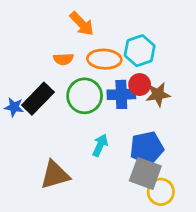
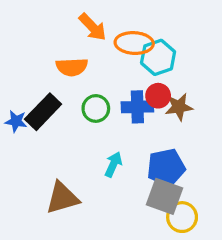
orange semicircle: (63, 59) -> (72, 67), size x1.4
orange ellipse: (104, 59) -> (134, 43), moved
green circle: (85, 96) -> (96, 108), size x0.7

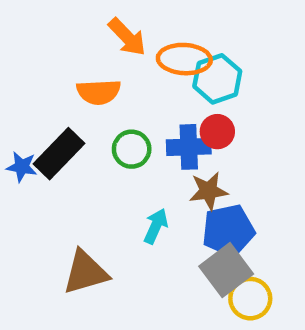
brown star: (179, 107) -> (209, 191), moved
gray square: (164, 196) -> (226, 270), turned 33

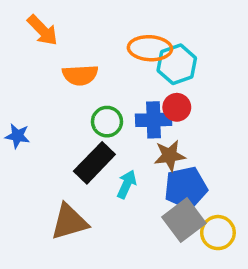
orange arrow: (127, 37) -> (43, 30), moved
black rectangle: (59, 154) -> (94, 163), moved
yellow circle: (250, 299) -> (218, 233), moved

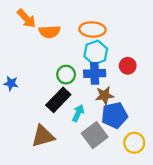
cyan hexagon: (177, 64) -> (96, 53), moved
orange semicircle: (80, 75) -> (50, 32), moved
red circle: (177, 107) -> (128, 66), moved
gray square: (184, 220) -> (95, 135), moved

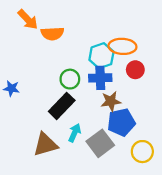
orange ellipse: (92, 29) -> (122, 46), moved
cyan arrow: (78, 113) -> (75, 133), moved

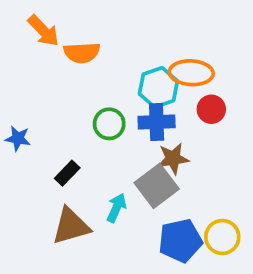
black rectangle: (62, 106) -> (67, 173), moved, size x0.6
blue pentagon: (121, 122) -> (180, 241), moved
gray square: (100, 143) -> (157, 186), moved

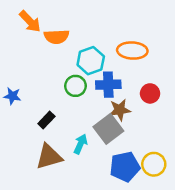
cyan hexagon: (158, 87) -> (91, 61), moved
red circle: (211, 109) -> (150, 93), moved

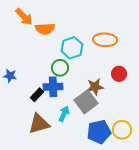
blue cross: (108, 85) -> (53, 87), moved

